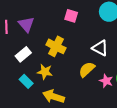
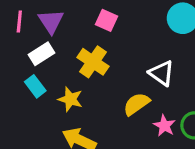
pink square: (71, 16) -> (106, 20), moved
white rectangle: (23, 54) -> (42, 54), moved
cyan rectangle: (26, 81) -> (35, 86), moved

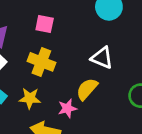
pink star: (164, 126) -> (67, 108), moved, turned -30

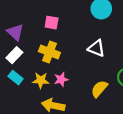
yellow semicircle: (87, 89) -> (99, 89), moved
pink star: (67, 108) -> (61, 79), moved

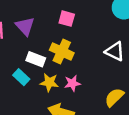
white rectangle: (14, 55) -> (36, 59), moved, turned 63

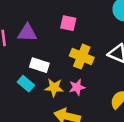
purple triangle: (25, 26) -> (27, 33), turned -42
yellow cross: (62, 51) -> (82, 57), moved

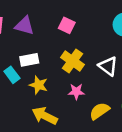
white rectangle: (39, 65) -> (29, 60), turned -42
pink star: (77, 87) -> (76, 92), moved

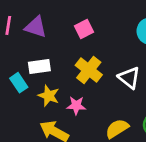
pink square: (67, 25) -> (84, 29), turned 35
pink star: (76, 92) -> (76, 106), moved

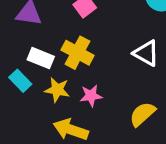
white rectangle: (39, 66) -> (41, 58), turned 40
yellow cross: (89, 70) -> (77, 53), moved

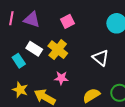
yellow star: (57, 90) -> (20, 90), moved

